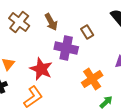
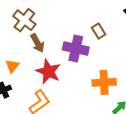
brown arrow: (51, 22) -> (37, 43), moved
orange cross: (92, 79) -> (104, 82), turned 30

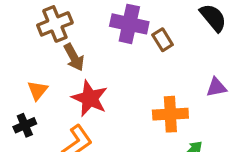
brown cross: (24, 20) -> (55, 24), turned 30
purple cross: (76, 49) -> (129, 24), moved

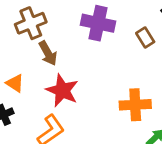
brown rectangle: (163, 40) -> (145, 37), moved
orange triangle: (38, 90) -> (15, 83), turned -36

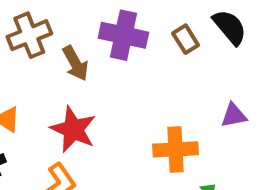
brown rectangle: (145, 37) -> (186, 39), moved
brown arrow: (48, 53) -> (75, 63), moved

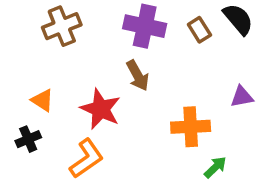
brown arrow: (75, 63) -> (138, 76), moved

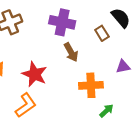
brown rectangle: (199, 30) -> (102, 33), moved
brown arrow: (138, 76) -> (71, 52), moved

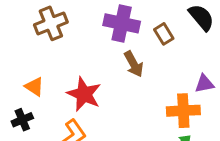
brown rectangle: (102, 33) -> (164, 34), moved
orange cross: (91, 85) -> (183, 111), moved

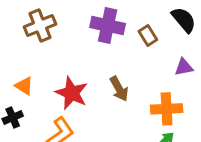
brown arrow: (134, 64) -> (119, 89), moved
purple triangle: (204, 84) -> (184, 67), moved

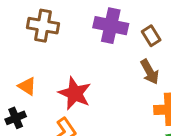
brown cross: (40, 25) -> (43, 26), turned 32
brown arrow: (119, 89) -> (150, 72), moved

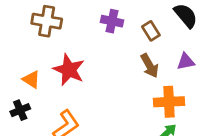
purple cross: (111, 26) -> (112, 21), size x0.7
red star: (75, 93) -> (69, 70), moved

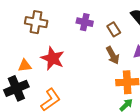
orange triangle: (31, 80) -> (25, 66), turned -40
black cross: (20, 110) -> (16, 88), size x1.6

